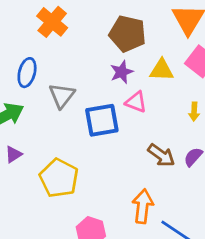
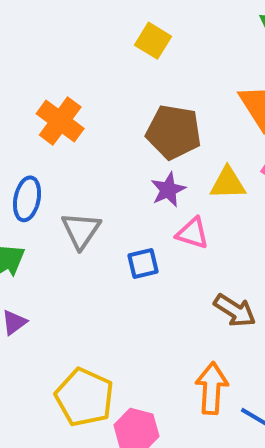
blue square: (102, 120) -> (143, 264), size x0.6
yellow pentagon: (59, 178) -> (84, 397), moved

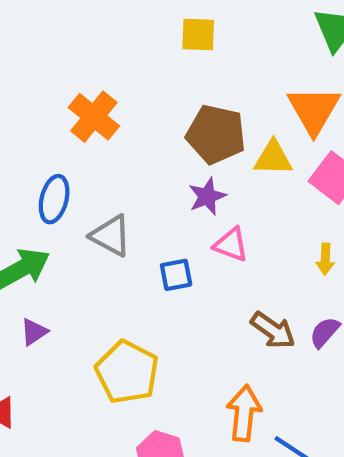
yellow square: (153, 41) -> (198, 35), turned -32
yellow triangle: (228, 183) -> (273, 158), moved
gray triangle: (81, 230) -> (111, 236), turned -39
yellow pentagon: (84, 397) -> (127, 372), moved

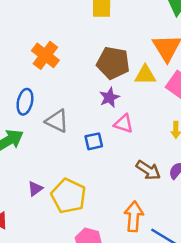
purple triangle: (34, 332) -> (35, 189), moved

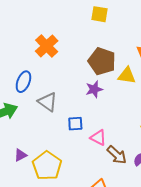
pink triangle: (124, 124) -> (98, 138), moved

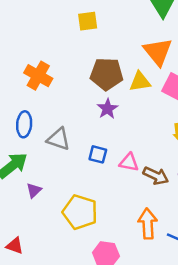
blue square: (75, 124) -> (98, 154), turned 35
purple triangle: (20, 155) -> (34, 190), moved

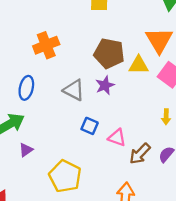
orange cross: (38, 76) -> (46, 45), turned 30
gray triangle: (59, 139) -> (74, 90), moved
brown arrow: (156, 176) -> (140, 154), turned 100

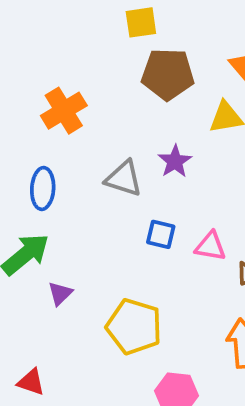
brown pentagon: (109, 53) -> (168, 74), moved

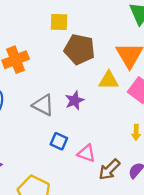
yellow square: (141, 22) -> (59, 22), moved

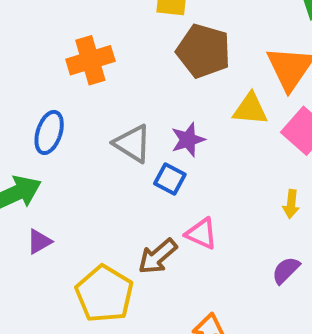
blue square: (59, 141) -> (170, 179), moved
brown arrow: (109, 170) -> (158, 256), moved

